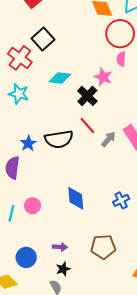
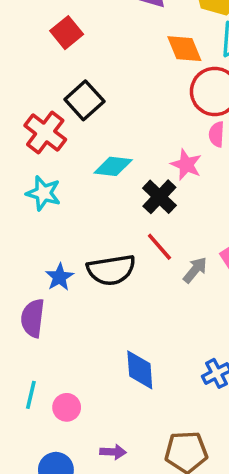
pink circle: (32, 206) -> (67, 407), moved

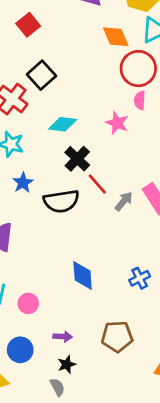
black cross: (159, 197) -> (77, 159), moved
blue star: (59, 277) -> (23, 183), moved

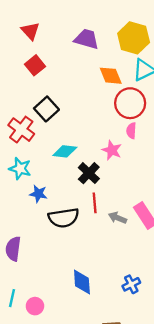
black cross: (77, 159) -> (89, 173), moved
blue star: (23, 183) -> (38, 194), moved, turned -30
red line: (97, 184) -> (95, 203), turned 36
gray arrow: (124, 201) -> (118, 218), turned -108

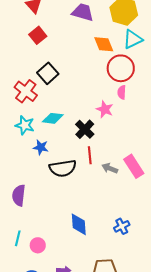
cyan diamond: (65, 151) -> (53, 118), moved

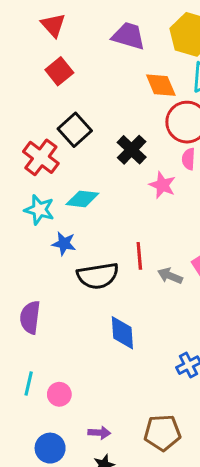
black cross: (85, 129) -> (132, 150), moved
blue diamond: (79, 224) -> (122, 333), moved

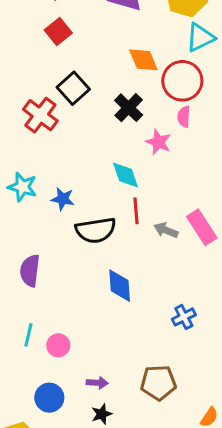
orange diamond: (161, 85) -> (143, 60), moved
cyan diamond: (82, 199) -> (126, 175), moved, turned 64
cyan star: (39, 210) -> (22, 187), moved

